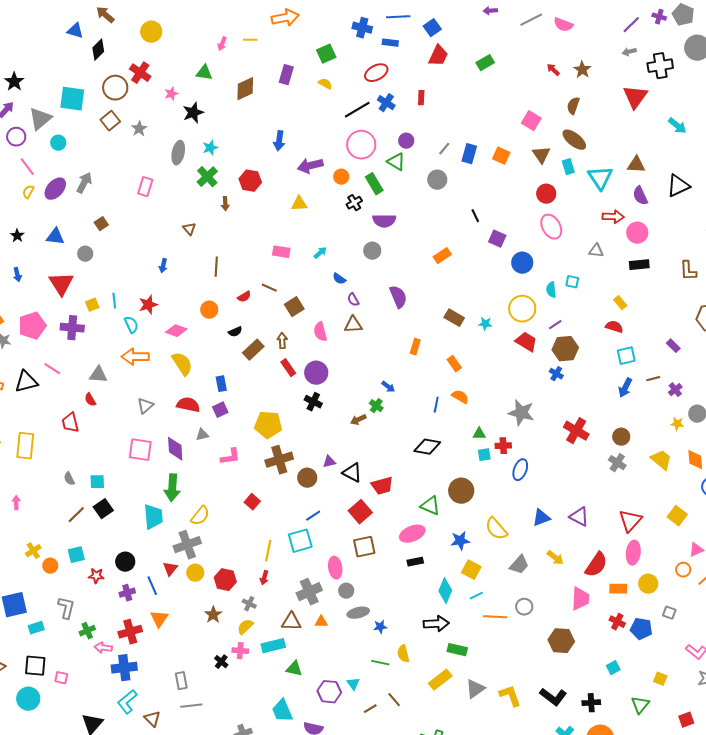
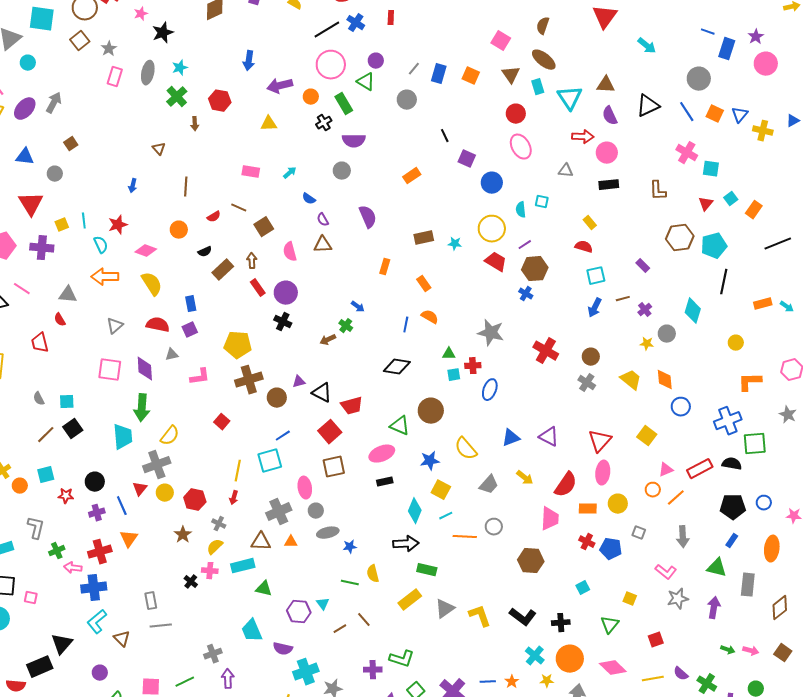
pink rectangle: (145, 187) -> (115, 77), moved
brown rectangle: (454, 318) -> (424, 238), turned -42

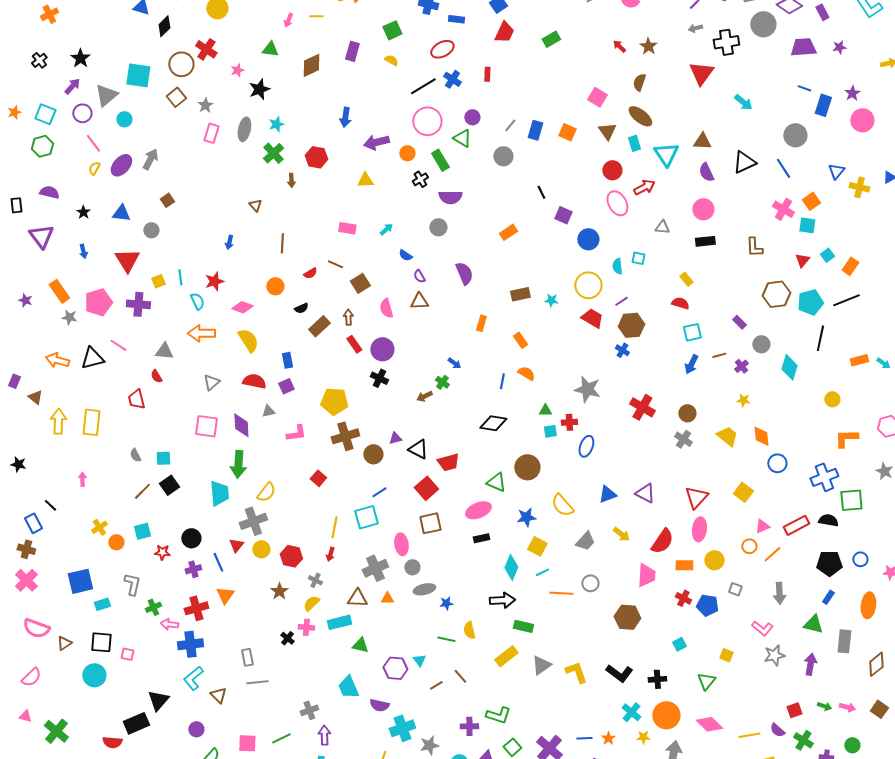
orange square: (715, 114) -> (811, 201), moved, turned 30
red arrow: (583, 137) -> (644, 187), moved, turned -30
black line: (778, 244) -> (846, 300), moved
gray circle: (667, 334) -> (761, 344), moved
red square: (656, 640) -> (794, 710), moved

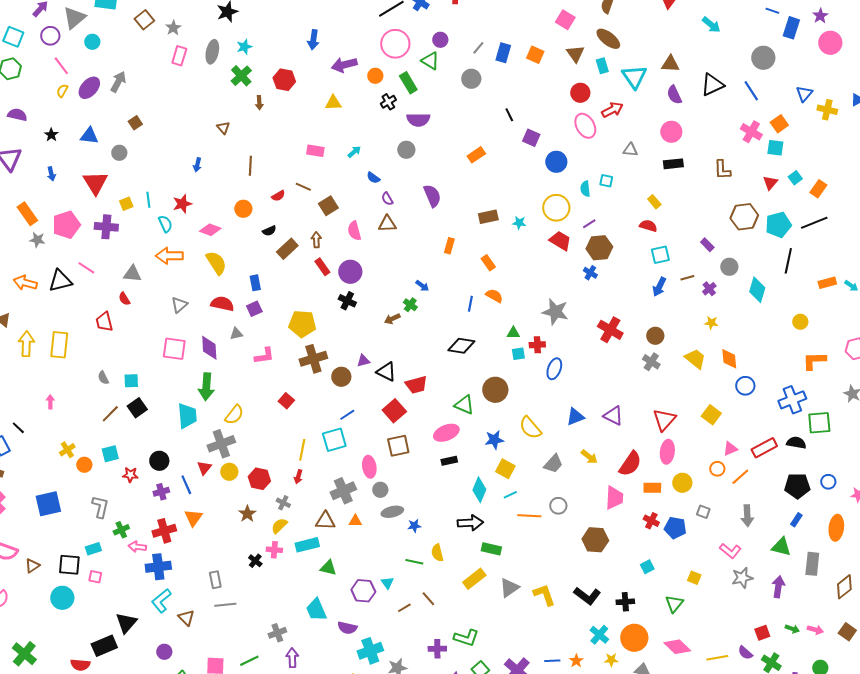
cyan rectangle: (102, 604) -> (93, 549), moved

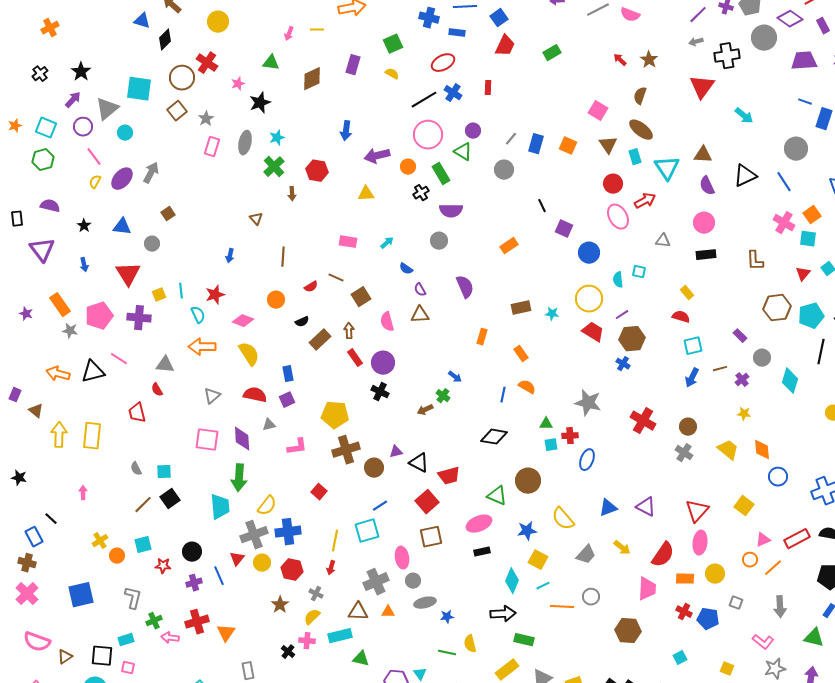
orange triangle: (193, 518) -> (226, 633), moved
blue cross: (158, 567) -> (288, 532), moved

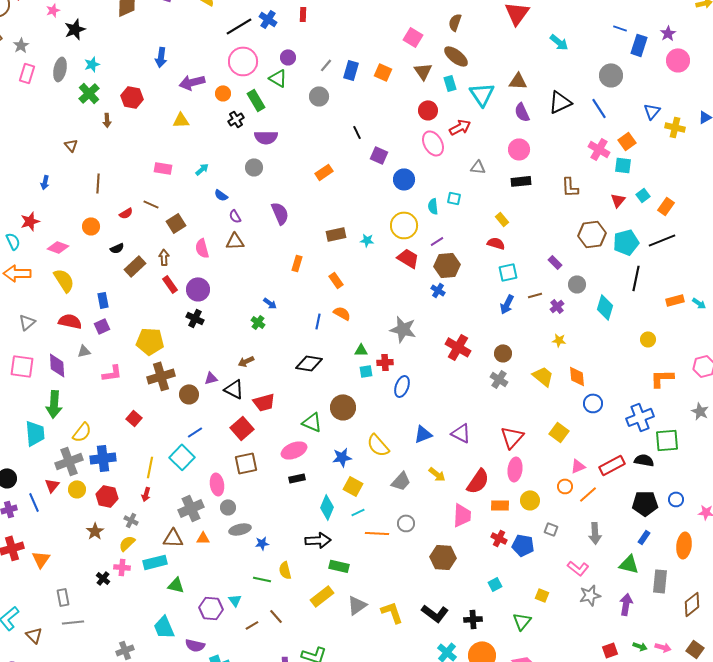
brown arrow: (425, 410) -> (246, 361), moved
cyan square: (367, 531) -> (182, 457), turned -30

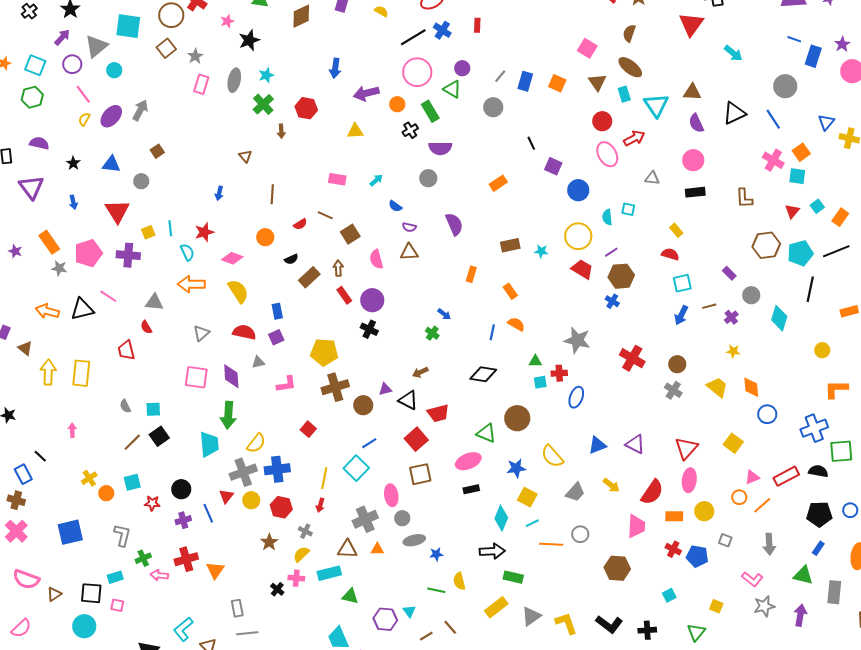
purple semicircle: (235, 216) -> (409, 227), turned -48

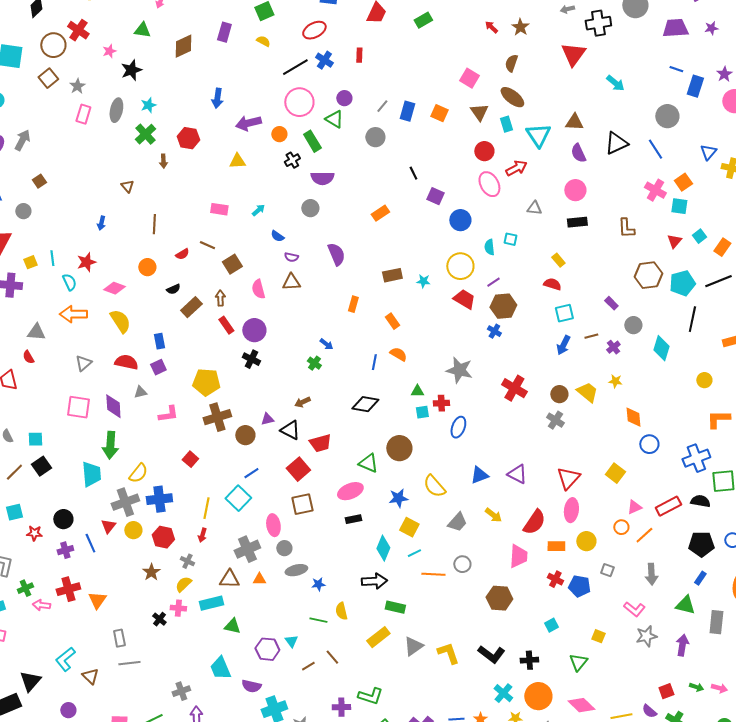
yellow trapezoid: (717, 387) -> (587, 392), moved

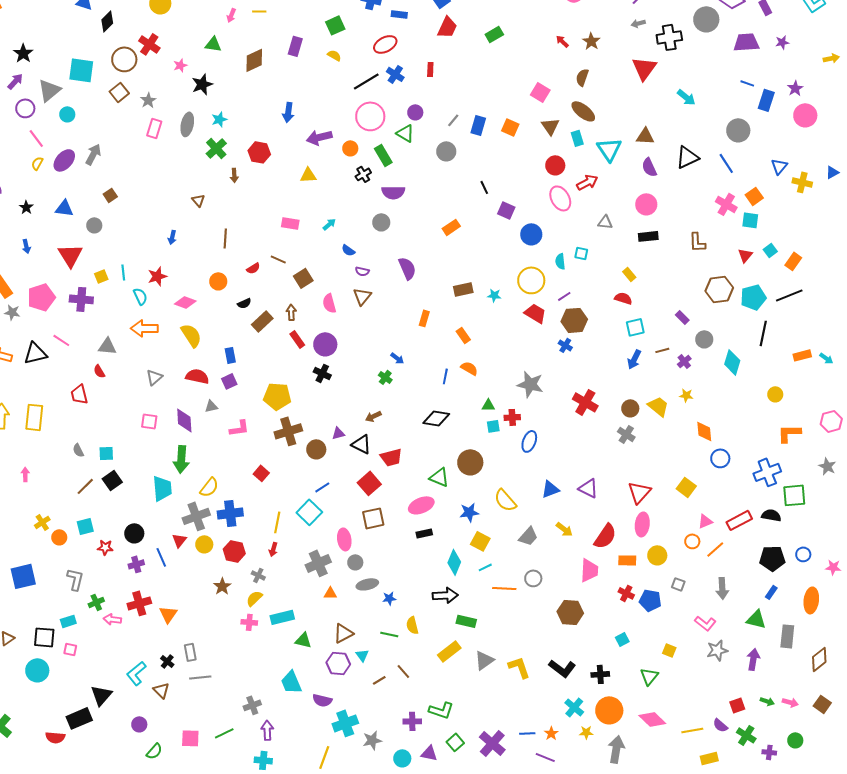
brown triangle: (291, 282) -> (362, 296), turned -48
pink square: (78, 407) -> (149, 421), size x0.7
brown triangle: (229, 579) -> (343, 633), moved, turned -30
black cross: (159, 619) -> (167, 661), moved

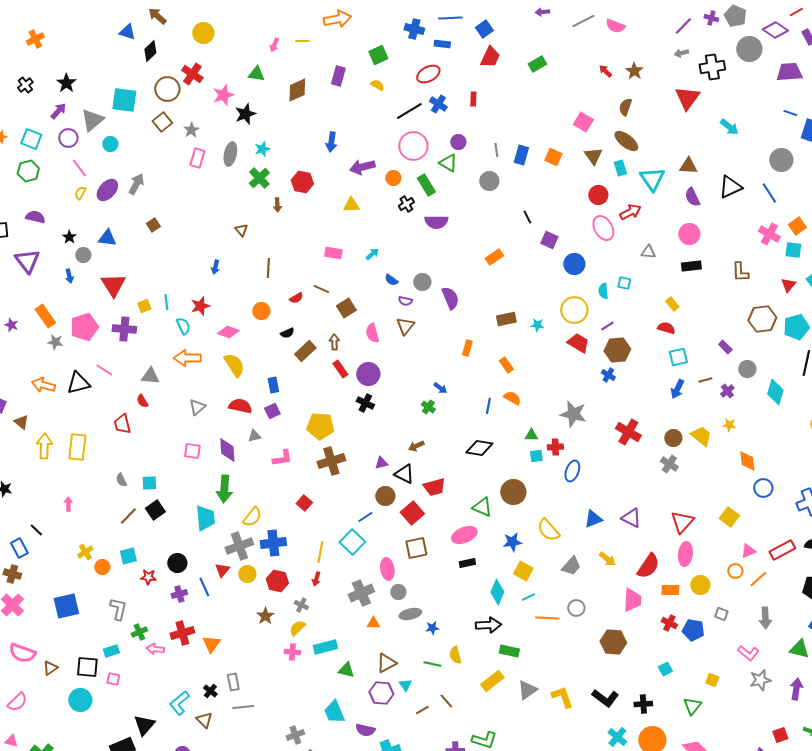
pink star: (180, 65) -> (223, 95), size x1.5
gray line: (453, 120) -> (496, 150), turned -48
gray circle: (381, 222) -> (422, 282), moved
gray circle: (94, 225) -> (83, 255), moved
brown circle: (316, 449) -> (385, 496), moved

